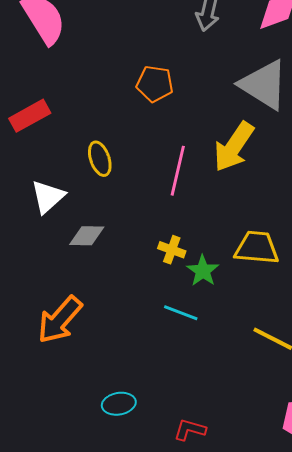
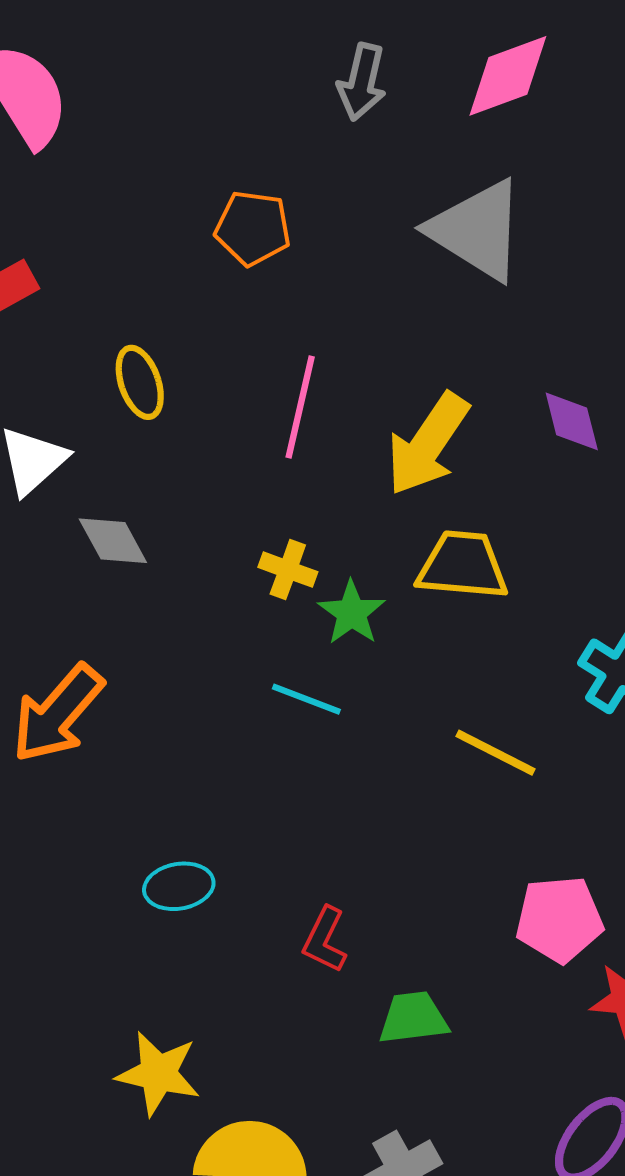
yellow arrow: (234, 147) -> (428, 444), moved
gray diamond: (87, 236) -> (113, 541), turned 60
red L-shape: (190, 430) -> (325, 940), turned -80

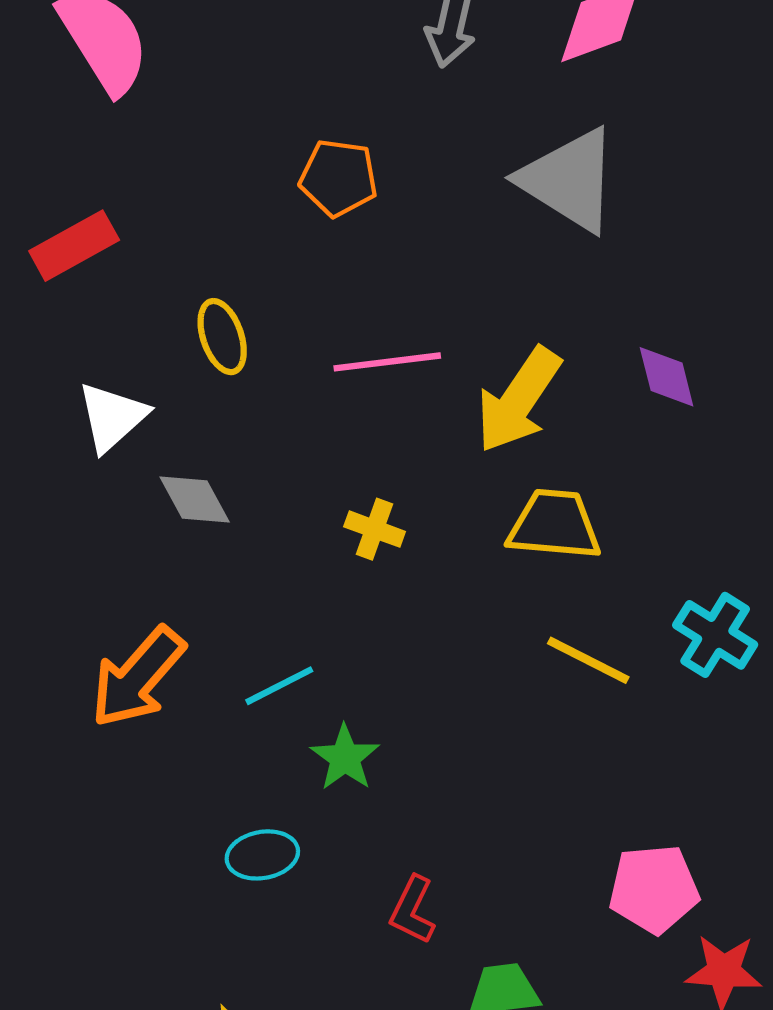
pink line: (300, 407) -> (387, 362), turned 70
green star: (352, 613) -> (345, 758), moved
cyan line: (306, 699) -> (279, 686), moved, turned -48
yellow line: (496, 753) -> (588, 660), moved

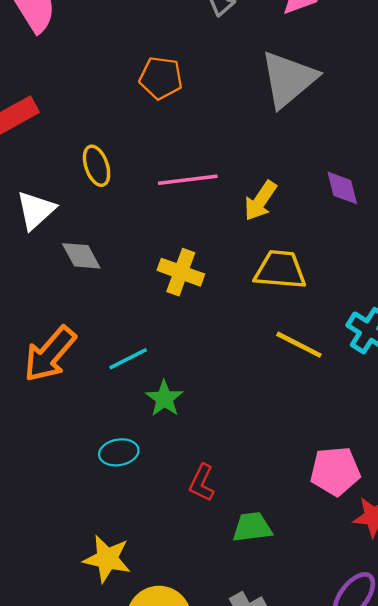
gray triangle: (569, 180) -> (288, 79), turned 48
yellow arrow: (518, 400) -> (260, 201), size x0.7
yellow cross: (375, 529) -> (181, 272), size x1.4

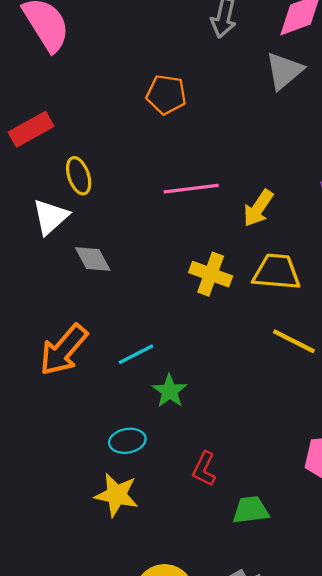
gray triangle: (288, 79) -> (284, 71), moved, size x0.7
yellow ellipse: (97, 166) -> (79, 176), moved
yellow cross: (181, 272) -> (211, 274), moved
yellow star: (107, 559) -> (117, 495), moved

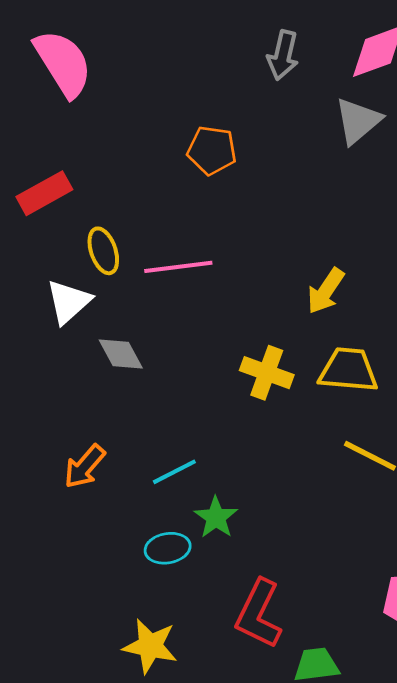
pink line: (191, 189) -> (178, 267), moved
orange arrow: (63, 350) -> (85, 466), size x0.7
cyan ellipse: (127, 441) -> (168, 548), moved
red L-shape: (204, 469) -> (259, 614), size x1.6

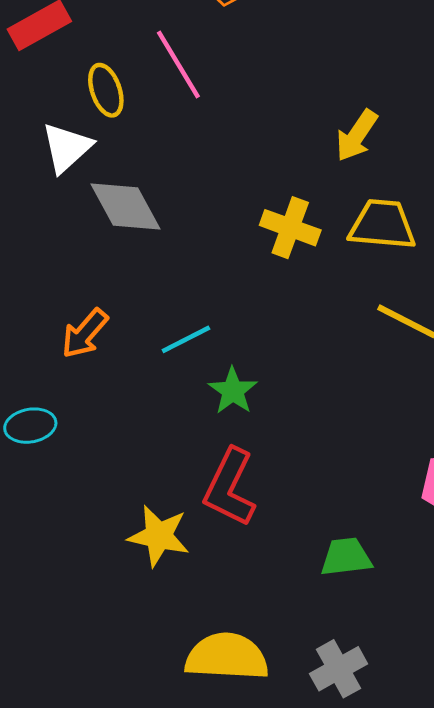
pink line: (178, 267) -> (178, 64), moved, turned 66
gray diamond: (121, 354) -> (126, 207), size x1.4
cyan ellipse: (168, 548) -> (30, 426), moved
red L-shape: (259, 614) -> (230, 488), moved

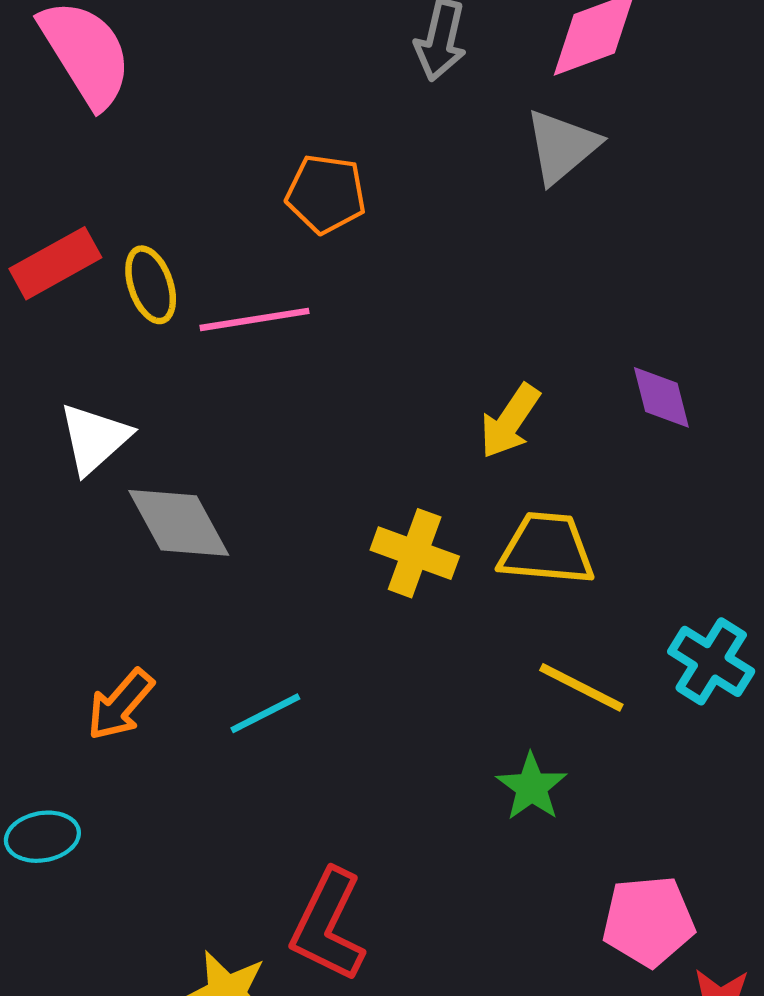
pink line: (178, 64) -> (255, 319), turned -68
yellow ellipse: (106, 90) -> (151, 285), moved
green star: (233, 391) -> (532, 787), moved

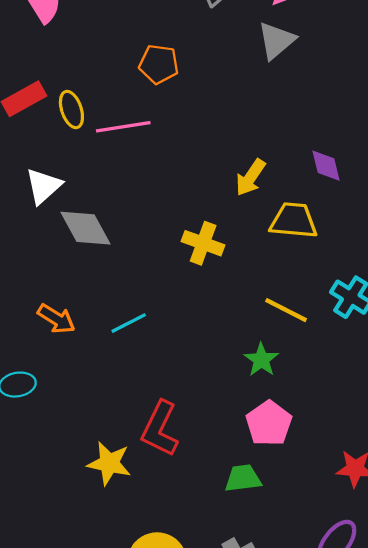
yellow trapezoid: (547, 549) -> (294, 221), moved
orange arrow: (120, 705) -> (56, 319), turned -99
pink pentagon: (648, 921) -> (269, 423), moved, turned -30

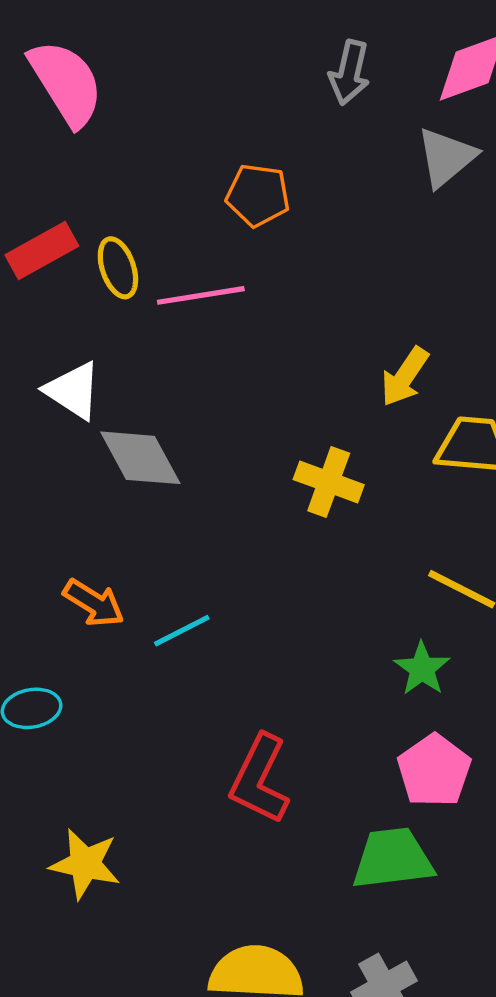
white triangle: (43, 186) -> (73, 390), turned -45
cyan line: (129, 323) -> (182, 631), moved
yellow star: (109, 463) -> (85, 864), moved
green trapezoid: (243, 478) -> (393, 859), size x1.4

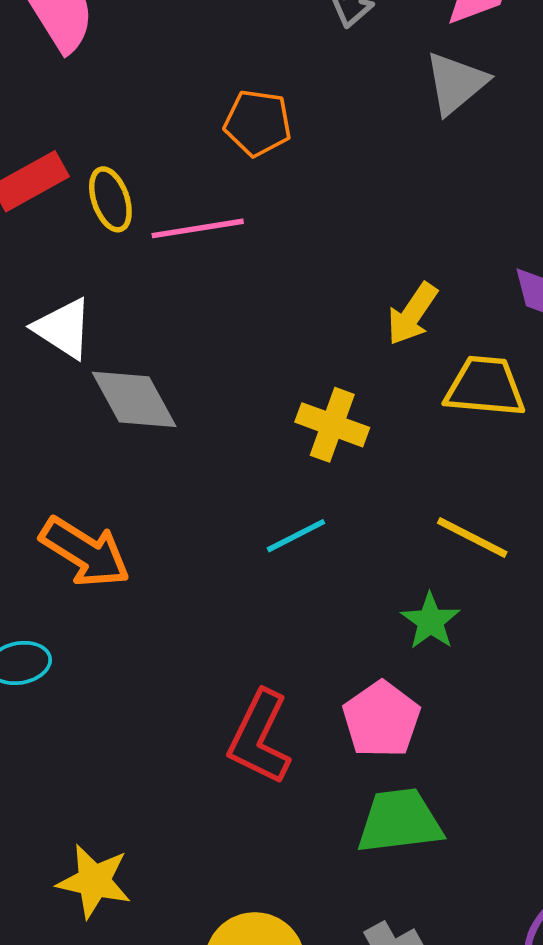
orange arrow: (94, 603) -> (85, 552), size x1.4
cyan line: (182, 631) -> (296, 536), moved
pink pentagon: (434, 771) -> (381, 719), moved
yellow star: (85, 864) -> (94, 881), moved

